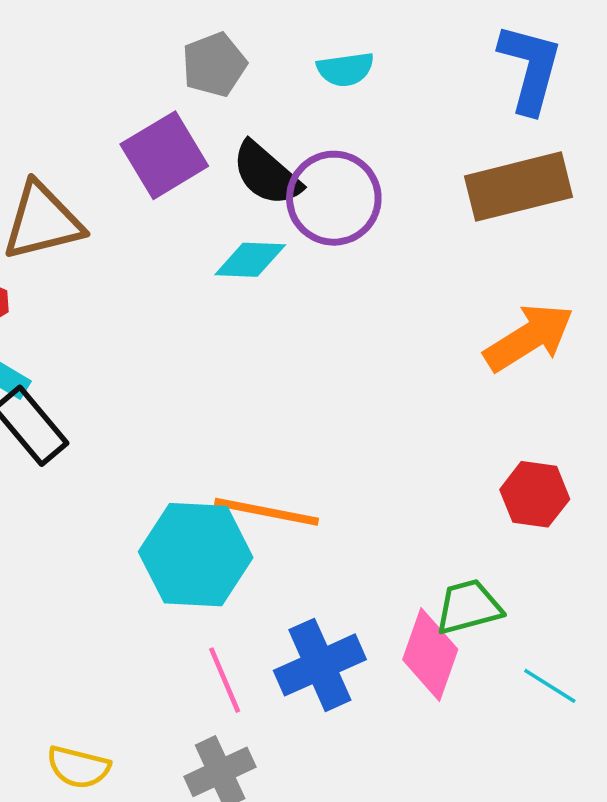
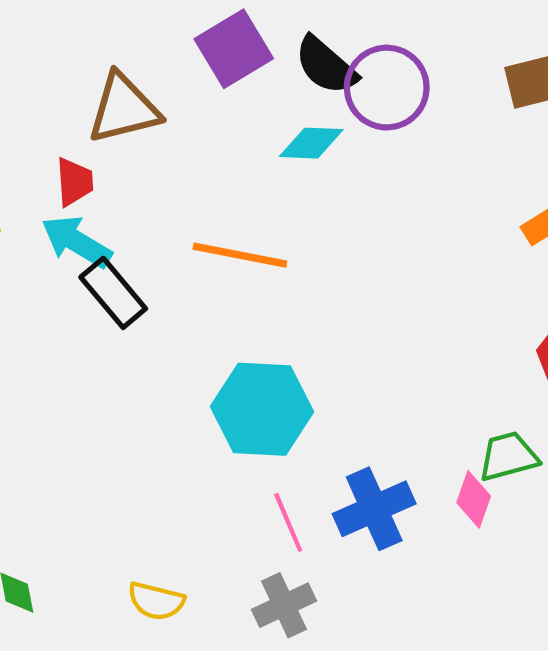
orange line: (266, 512) -> (240, 255), moved
pink diamond: (430, 655) -> (474, 499), size x0.7

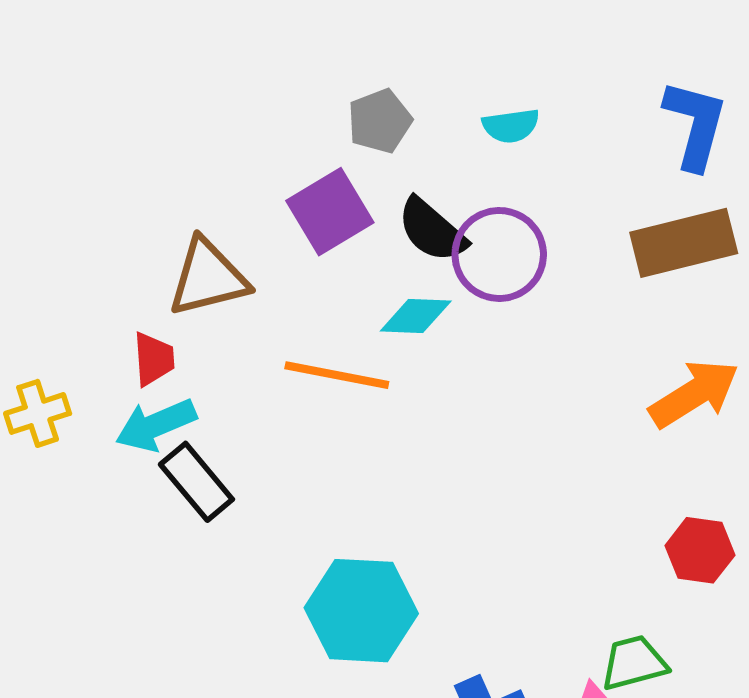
cyan arrow: (77, 242) -> (156, 425), turned -54
orange line: (240, 255) -> (337, 375), moved

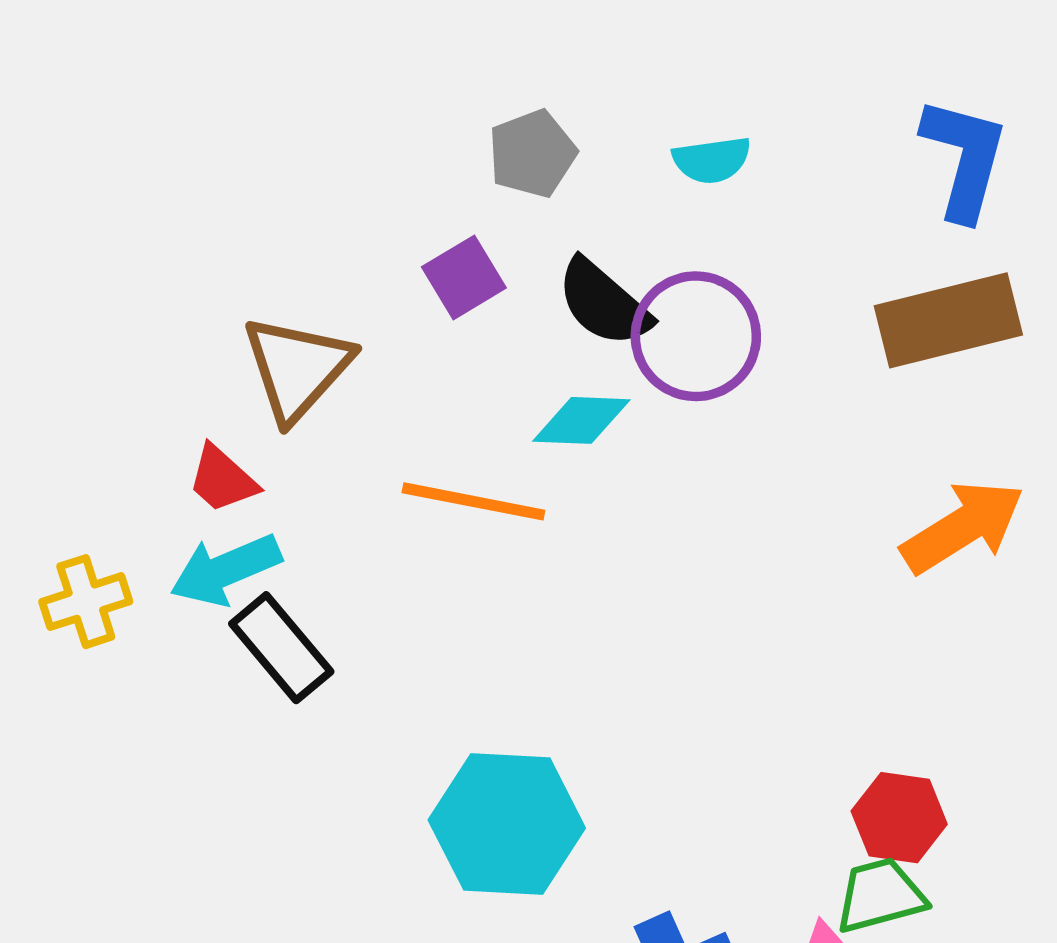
purple square: (330, 212) -> (464, 277), size x0.7
brown triangle: (208, 278) -> (297, 368), turned -34
red trapezoid: (154, 359) -> (222, 479), turned 136
yellow cross: (38, 413) -> (86, 602), moved
red hexagon: (700, 550) -> (899, 818), moved

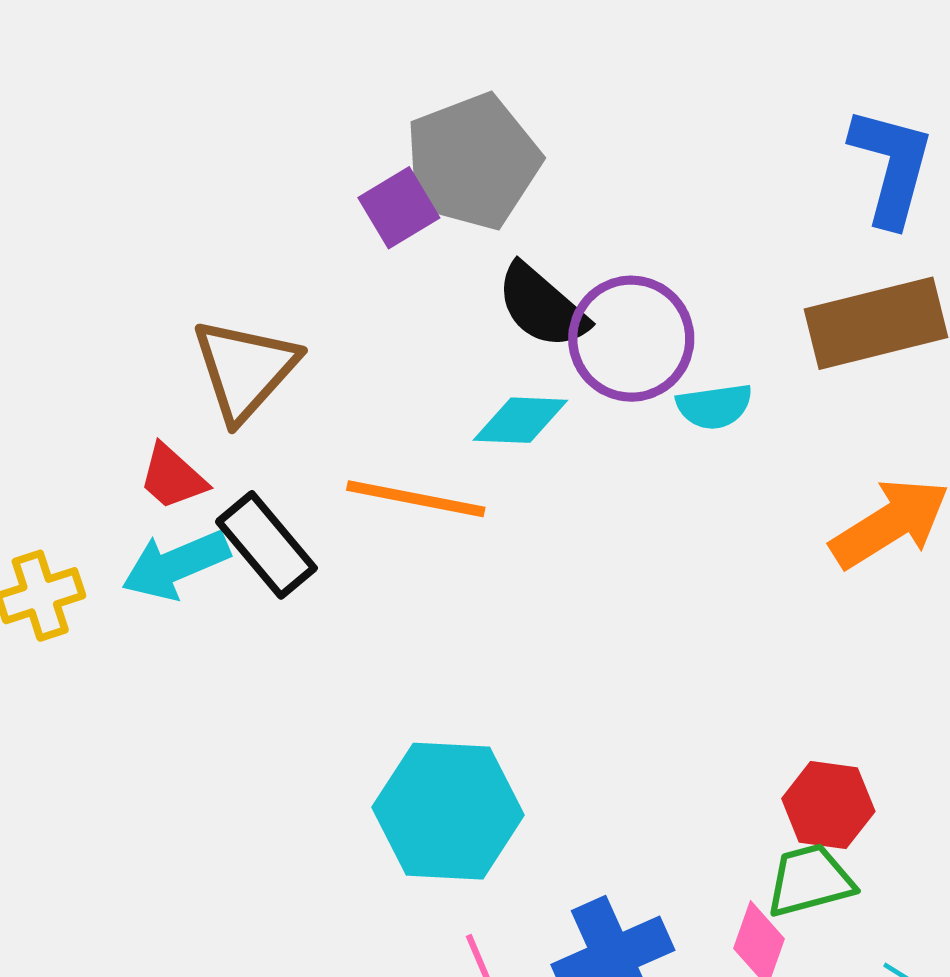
gray pentagon: (532, 154) -> (473, 162), size x1.6
cyan semicircle: (712, 160) -> (714, 406), moved
purple square: (464, 277) -> (399, 208), moved
black rectangle: (281, 648) -> (266, 545), moved

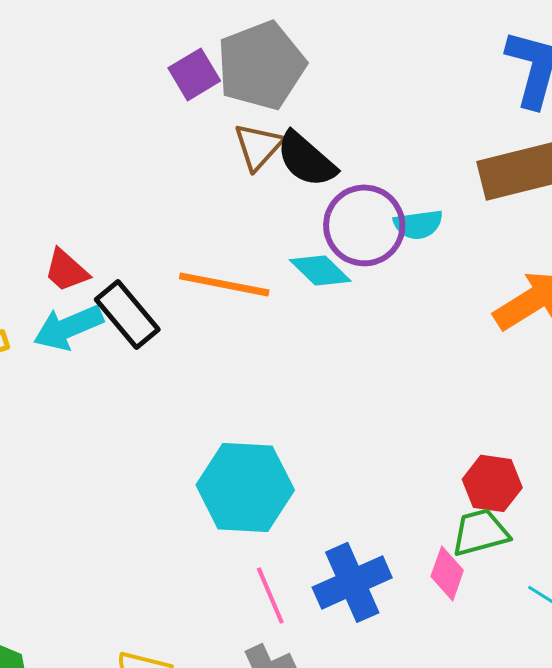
purple square: (399, 208) -> (194, 74), moved
purple circle: (631, 339) -> (364, 225), moved
brown triangle: (245, 369) -> (258, 146), moved, size x0.7
cyan diamond: (520, 420) -> (320, 270), moved, turned 42

